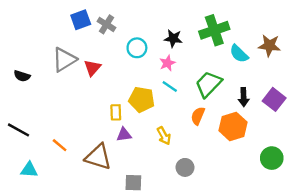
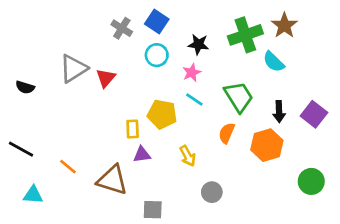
blue square: (81, 20) -> (157, 21), moved, turned -36
brown star: (269, 46) -> (284, 26), moved, turned 30
green trapezoid: (208, 84) -> (239, 97), turned 104

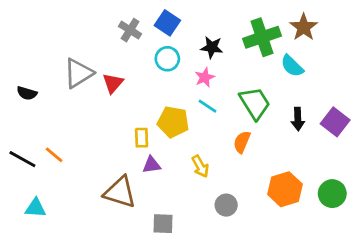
orange hexagon: (267, 145) -> (285, 189), moved
orange line: (68, 167) -> (54, 155), moved

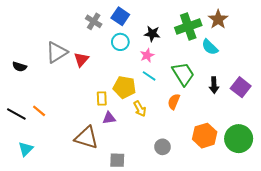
yellow arrow: (200, 166) -> (140, 109), moved
green circle: (332, 194) -> (239, 139), size x1.4
cyan triangle: (35, 208) -> (26, 149), turned -49

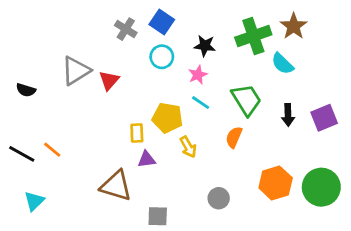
purple square: (241, 87) -> (324, 118), turned 30

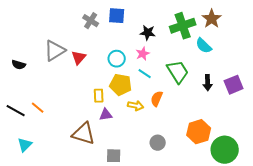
blue square: (162, 22) -> (117, 16), turned -30
cyan circle: (162, 57) -> (117, 59), moved
orange semicircle: (234, 137) -> (157, 99), moved
yellow arrow: (188, 147) -> (136, 106), turned -49
green circle: (321, 187) -> (225, 150), moved

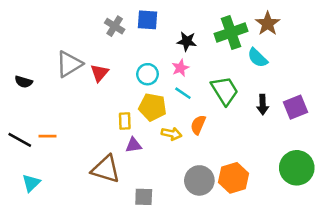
orange line: (38, 108) -> (48, 136), turned -40
orange hexagon: (199, 132) -> (234, 178), moved
gray circle: (158, 143) -> (199, 180), size x1.5
green circle: (225, 150) -> (297, 168), moved

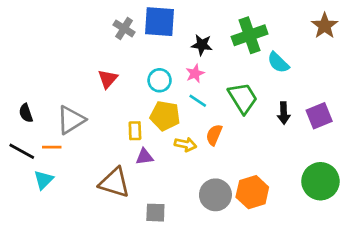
blue square: (148, 20) -> (160, 22), size x1.4
brown star: (268, 24) -> (325, 26), moved
gray triangle: (69, 64) -> (71, 120), moved
black semicircle: (24, 82) -> (26, 113), moved, turned 54
cyan triangle: (31, 183) -> (44, 180), moved

